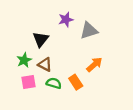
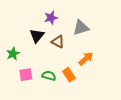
purple star: (66, 20) -> (51, 18), moved
green star: (24, 60) -> (13, 54), moved
brown triangle: (45, 65) -> (58, 42), moved

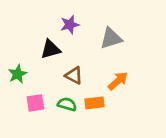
black triangle: (37, 36) -> (51, 49), turned 35
brown triangle: (58, 42) -> (74, 75), moved
orange rectangle: (69, 75) -> (95, 103), turned -64

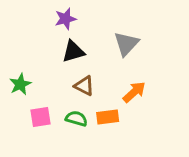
purple star: (70, 25) -> (65, 19), moved
gray triangle: (111, 38) -> (126, 44), turned -30
black triangle: (51, 49) -> (73, 51), moved

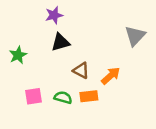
gray triangle: (126, 44) -> (135, 36), moved
green star: (20, 84) -> (18, 55), moved
brown triangle: (84, 86) -> (81, 71), moved

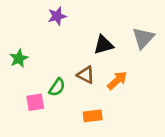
black triangle: (60, 42) -> (104, 45), moved
orange rectangle: (89, 96) -> (93, 116), moved
green semicircle: (63, 98) -> (57, 87), moved, turned 108

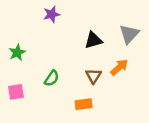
brown triangle: (86, 75) -> (93, 76), moved, turned 35
orange arrow: (117, 80) -> (119, 67), moved
pink square: (35, 102) -> (16, 92), moved

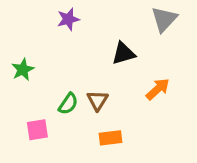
gray triangle: (129, 34) -> (164, 19), moved
brown triangle: (93, 76) -> (98, 100), moved
pink square: (16, 92) -> (37, 130), moved

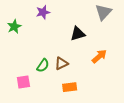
green star: (23, 70) -> (14, 27), moved
brown triangle: (98, 100) -> (61, 63), turned 32

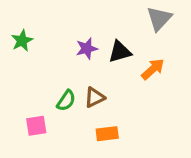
purple star: (43, 12) -> (87, 49), moved
orange arrow: (99, 56) -> (153, 69), moved

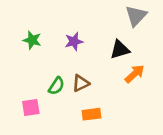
green star: (22, 41) -> (32, 40), moved, turned -30
black triangle: (120, 52) -> (120, 50), moved
orange arrow: (153, 69) -> (135, 74), moved

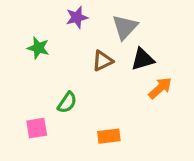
gray triangle: (136, 16) -> (125, 27), moved
purple star: (74, 41) -> (77, 17), moved
brown triangle: (81, 83) -> (102, 61), moved

